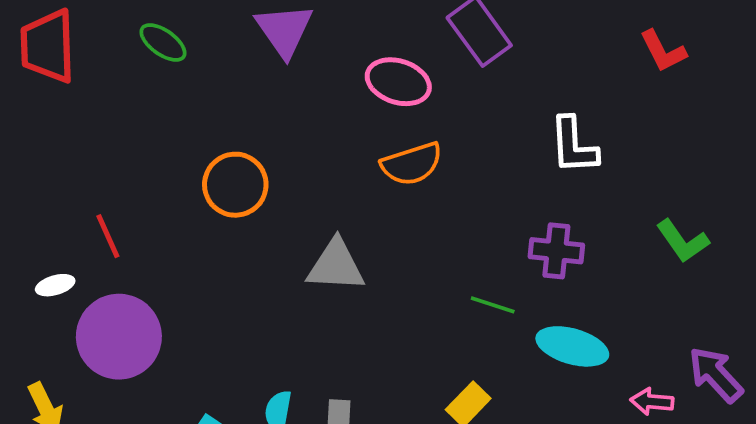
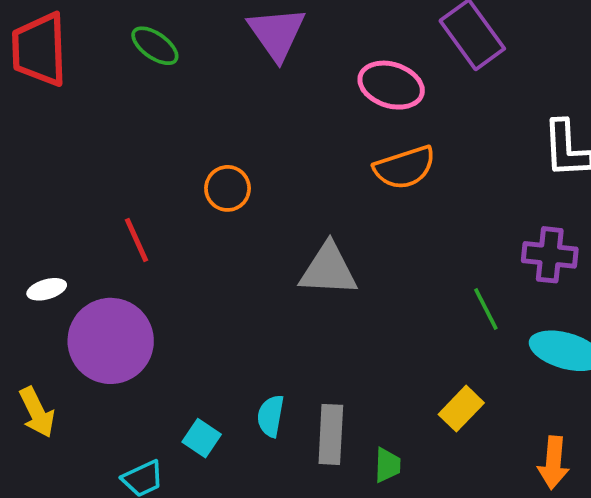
orange circle: (235, 185) -> (228, 188), size x0.7
red line: (108, 236) -> (136, 240), moved
green line: (493, 305) -> (486, 309), turned 45

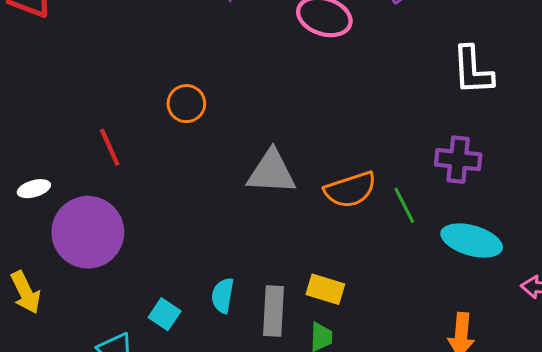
orange semicircle: (405, 168) -> (350, 190), moved
yellow rectangle: (461, 409) -> (325, 289), moved, turned 63

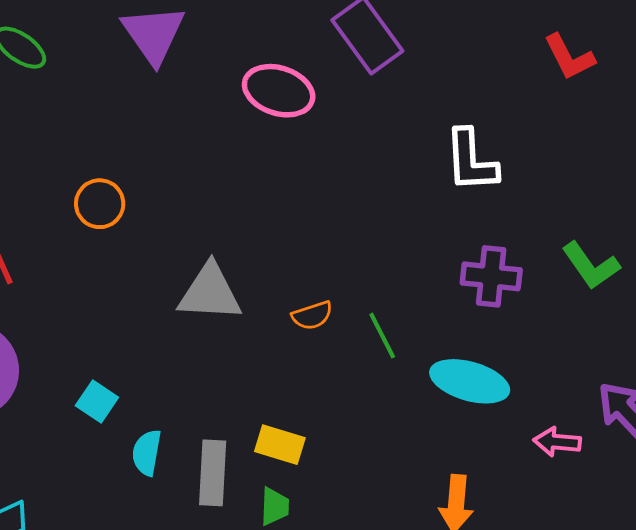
purple cross: (458, 160) -> (491, 276), moved
orange semicircle: (350, 190) -> (312, 315), size x0.6
cyan square: (165, 314) -> (97, 401), moved

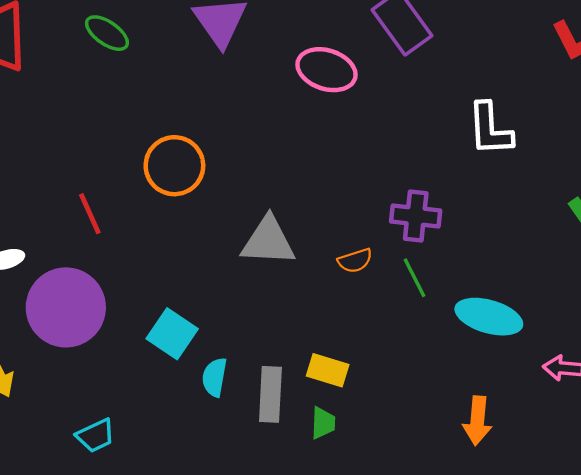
orange circle: (100, 204) -> (174, 166), size x1.4
purple cross: (491, 276) -> (416, 216), moved
cyan square: (97, 401) -> (172, 334), size x1.4

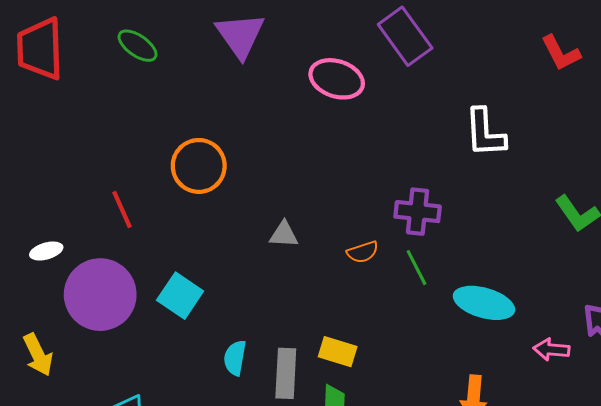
gray triangle: (268, 241) -> (284, 234), size x0.6
cyan square: (172, 334) -> (180, 296), moved

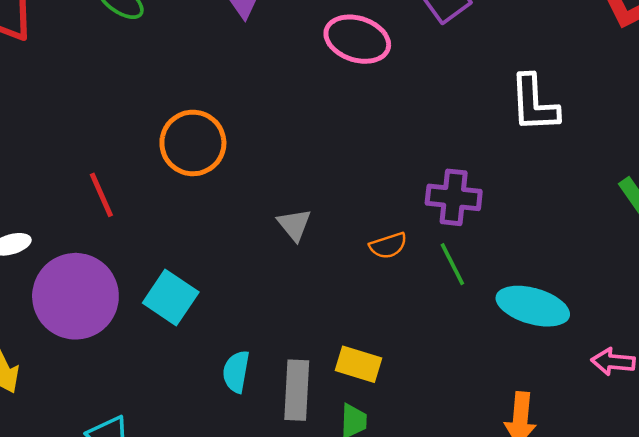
gray triangle: (284, 234) -> (294, 225), turned 48

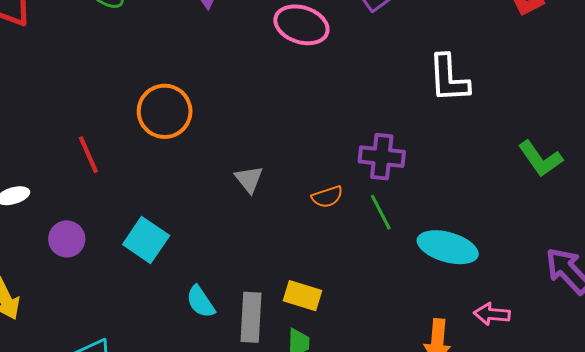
purple circle: (75, 296) -> (67, 239), size x0.5
pink arrow: (613, 362) -> (492, 314), moved
cyan semicircle: (236, 372) -> (201, 302), turned -44

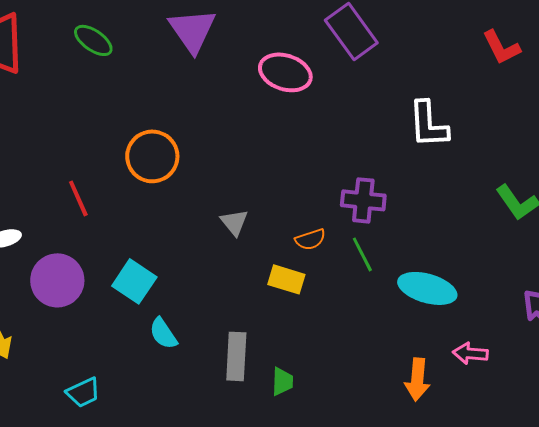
purple circle: (67, 239) -> (57, 280), size x1.5
yellow rectangle: (303, 296) -> (286, 279), moved
cyan semicircle: (201, 302) -> (163, 333), moved

